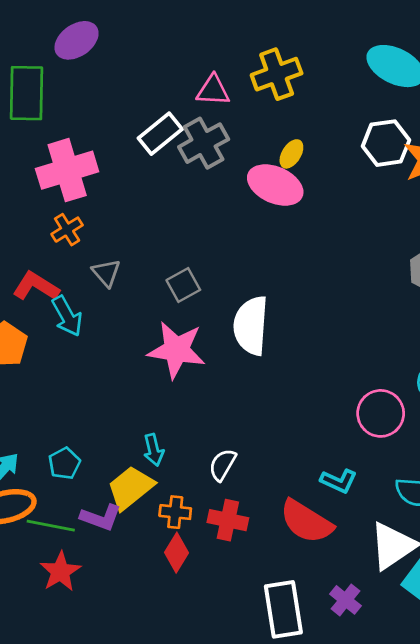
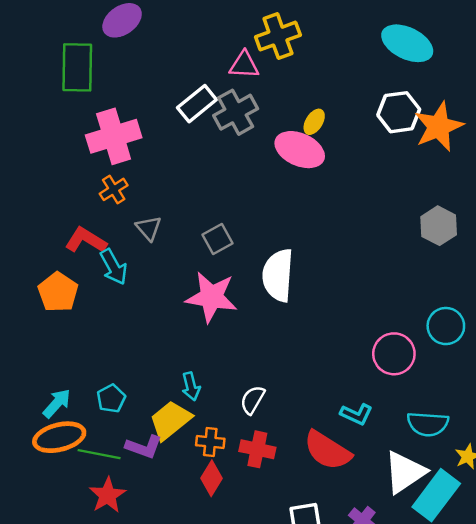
yellow cross: (277, 74) -> (278, 36), moved

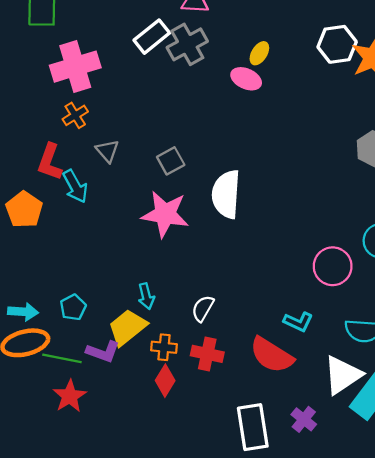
pink ellipse: (300, 150) -> (246, 79), size x0.7
red L-shape: (86, 240) -> (50, 162), turned -102
cyan arrow: (57, 403) -> (23, 312), turned 52

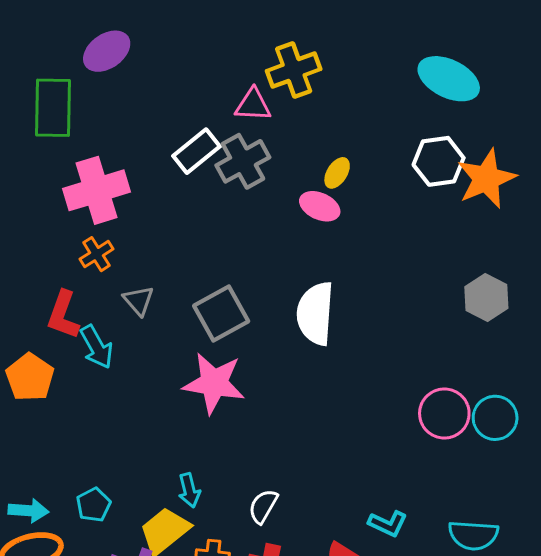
gray square: (171, 161) -> (221, 313), size x1.5
white semicircle: (226, 194) -> (315, 313), moved
pink circle: (333, 266) -> (444, 413), moved

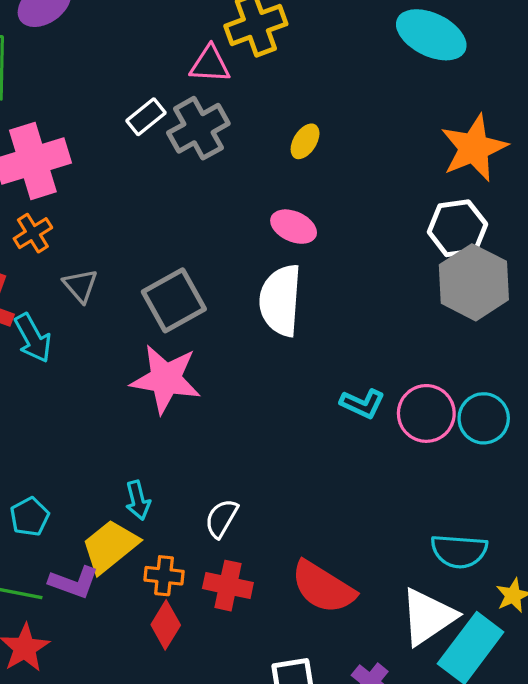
white rectangle: (197, 151) -> (146, 117), size x0.7
white hexagon: (439, 161) -> (457, 228), moved
pink ellipse: (320, 206) -> (294, 227), moved
gray hexagon: (486, 298) -> (474, 282), size x1.4
cyan L-shape: (388, 524) -> (362, 404), moved

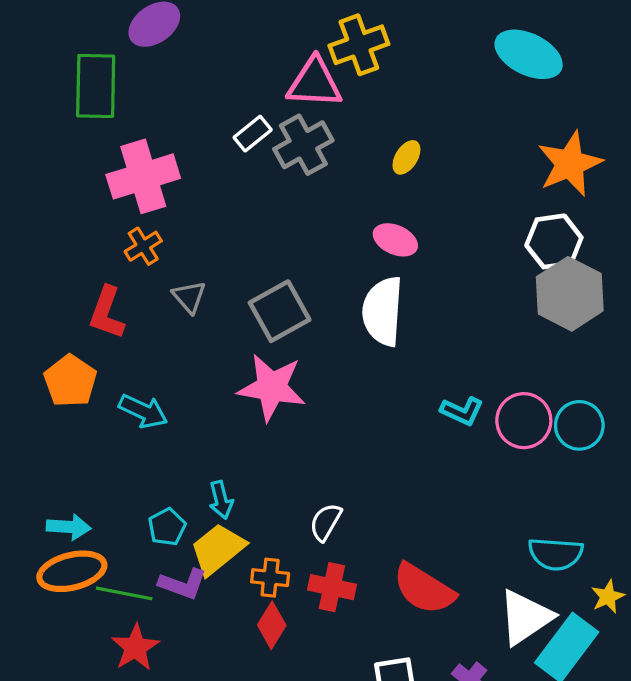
pink triangle: (210, 64) -> (314, 83), size x1.4
cyan arrow: (33, 338) -> (143, 411), moved, turned -36
cyan arrow: (138, 500) -> (221, 500), moved
cyan pentagon: (30, 517) -> (167, 527), moved

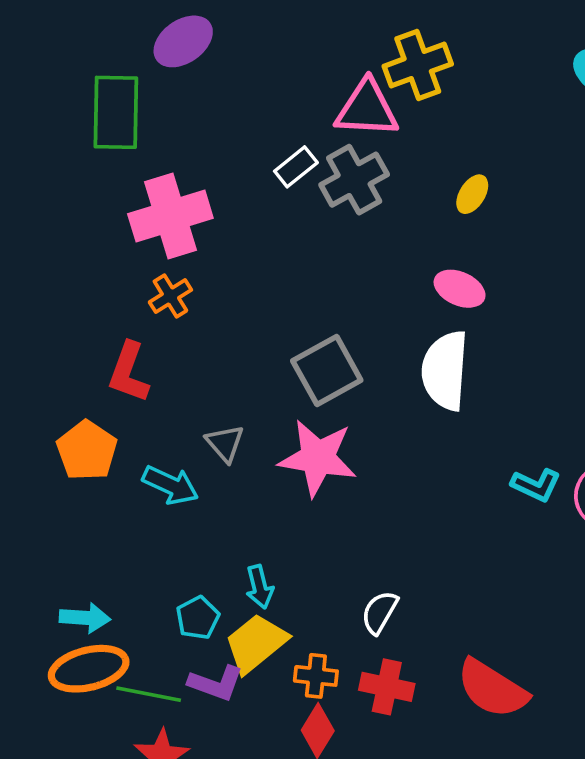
gray triangle: (189, 297) -> (225, 443), moved

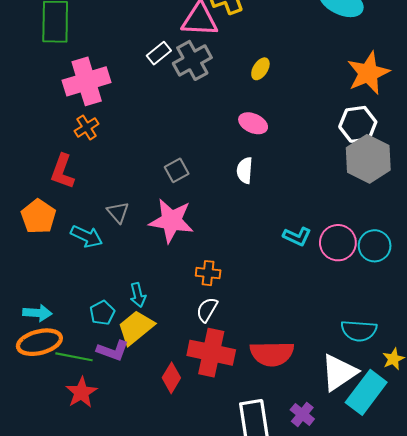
gray square: (327, 371) -> (177, 170), size x0.6
white semicircle: (445, 371) -> (245, 170), size x0.6
orange cross: (316, 676) -> (208, 273), moved
red cross: (387, 687) -> (211, 353), size x1.5
red semicircle: (492, 689) -> (272, 354), turned -33

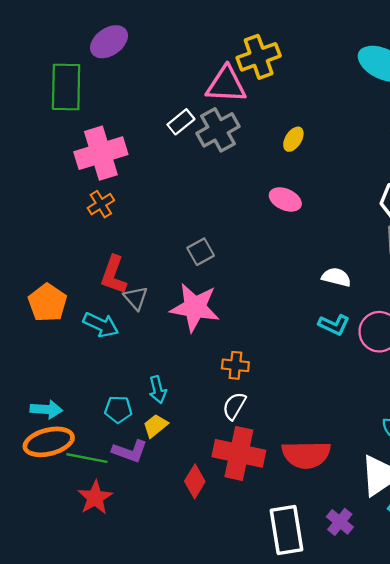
white semicircle: (245, 170) -> (336, 277), moved, turned 100
red L-shape: (62, 171) -> (114, 275), moved
cyan pentagon: (102, 313) -> (118, 409), turned 30
yellow trapezoid: (136, 328) -> (155, 426), size x0.6

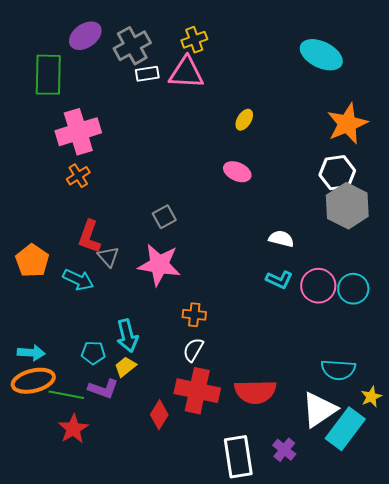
yellow cross: (259, 57) -> (194, 40), moved, size x0.7
white rectangle: (181, 122) -> (147, 74), moved, turned 30
gray cross: (218, 130) -> (132, 46), moved
cyan arrow: (158, 390) -> (127, 336), size x1.4

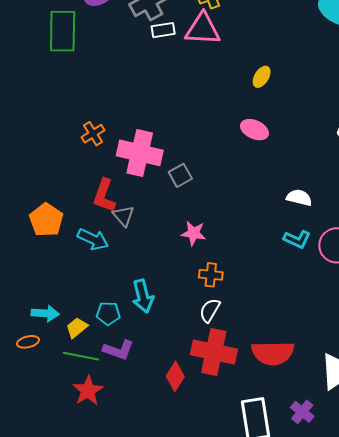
pink cross: (78, 132) -> (140, 153), moved, turned 30
pink star: (159, 265) -> (194, 233), moved, size x0.6
yellow trapezoid: (125, 367) -> (77, 328), moved
orange ellipse: (33, 381) -> (28, 342), moved, size x0.5

